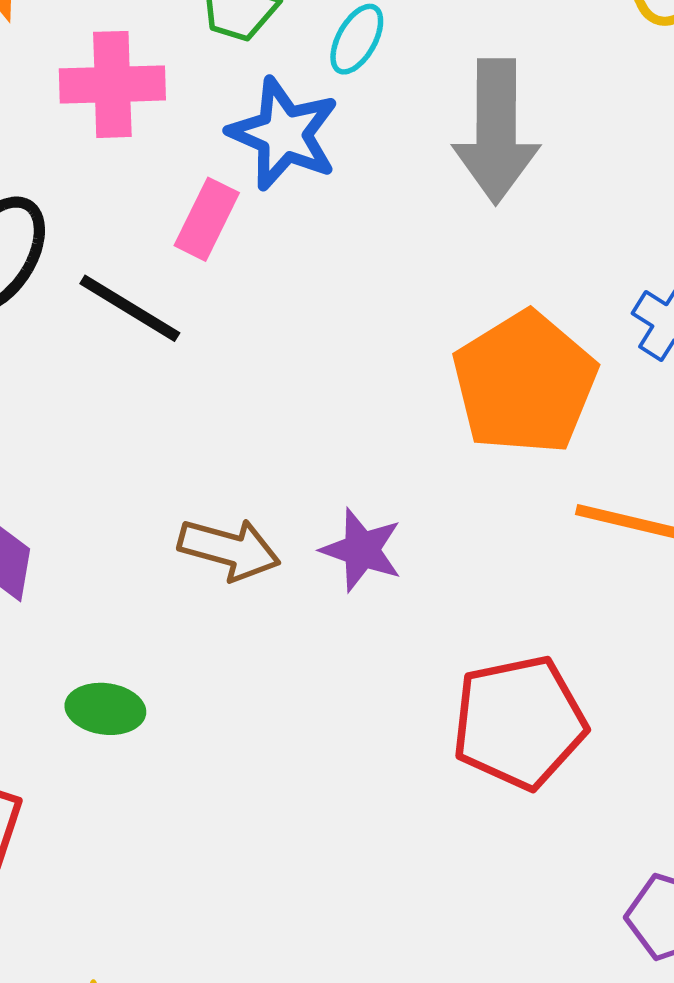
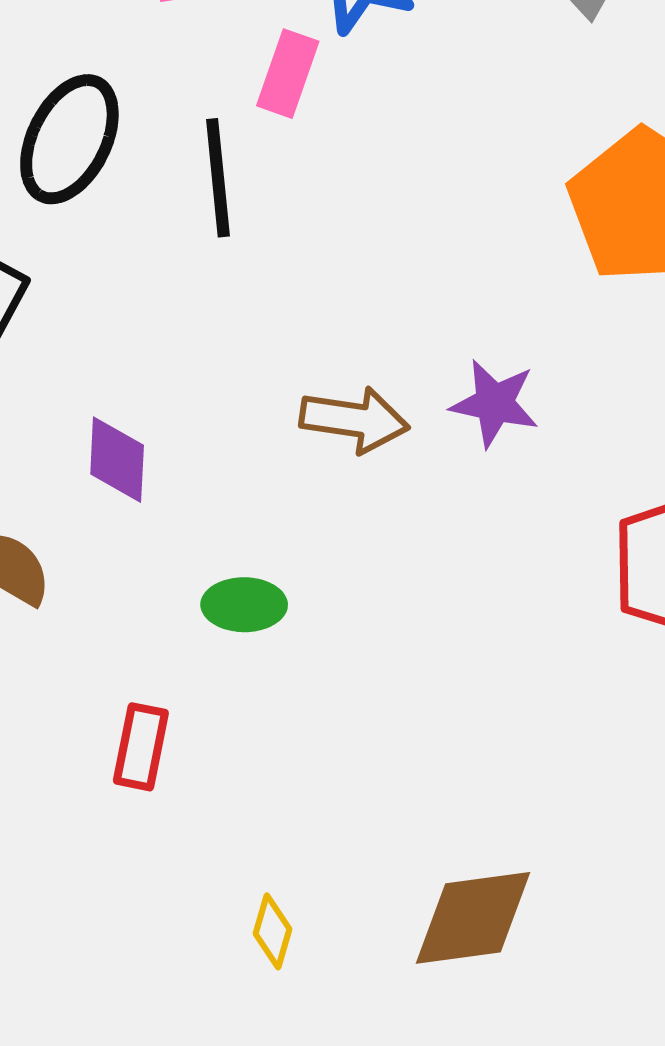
black line: (130, 308) -> (218, 178), turned 60

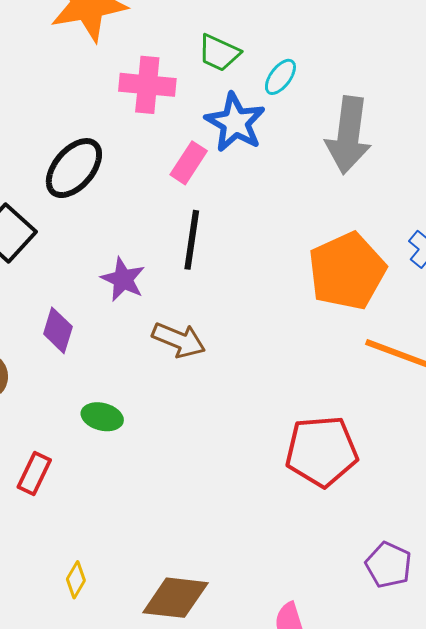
black line: (218, 178) -> (192, 240), moved
purple star: (494, 403) -> (123, 279), moved

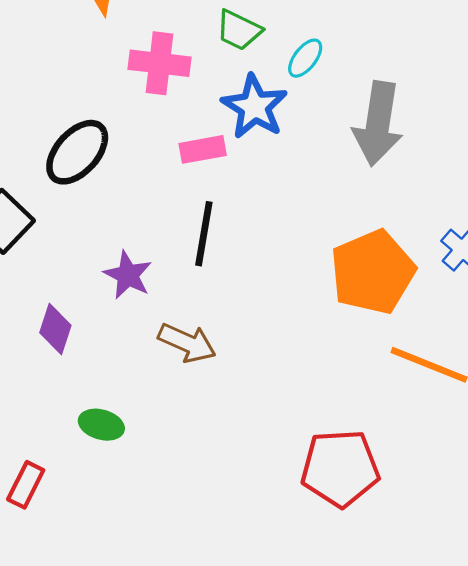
pink rectangle: (189, 163) -> (203, 149), turned 45

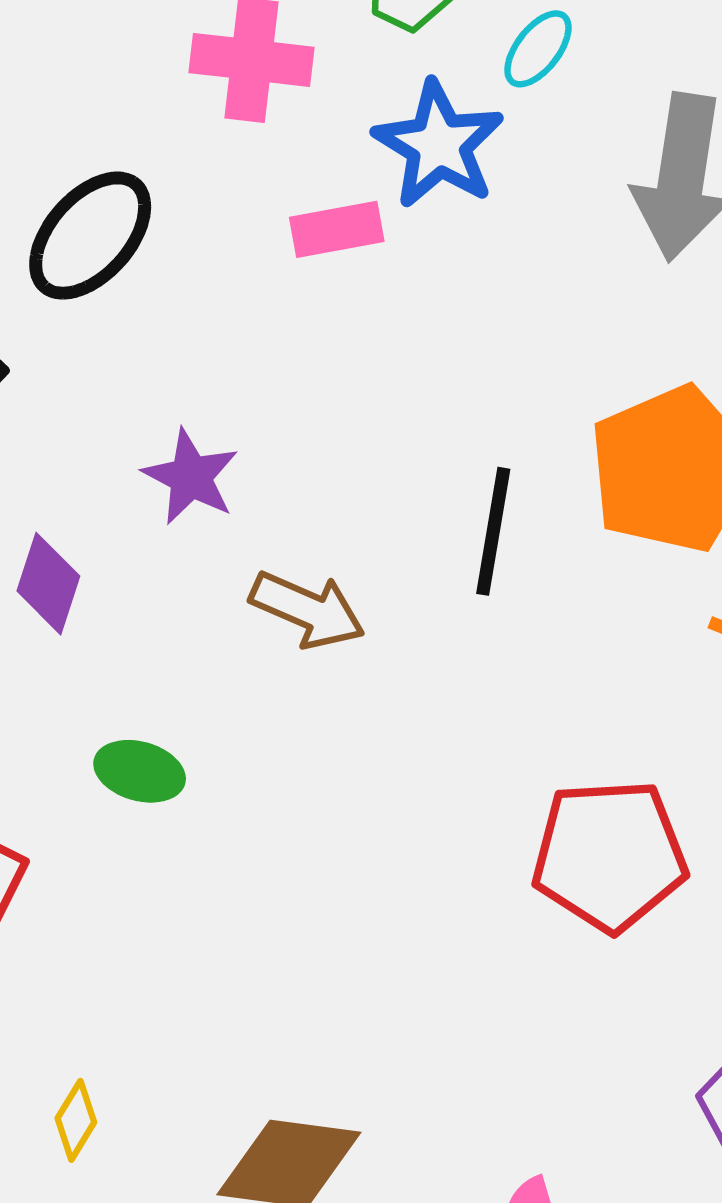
black line: (204, 234) -> (493, 531), moved

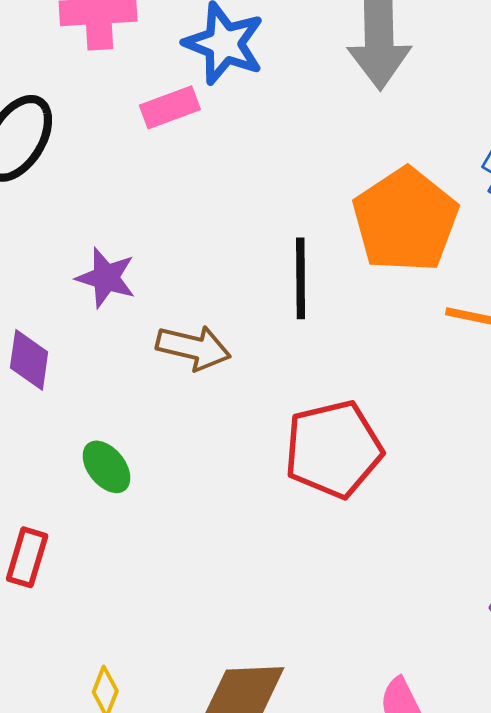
green ellipse: (140, 771) -> (106, 467), turned 46
red pentagon: (609, 855) -> (333, 449), moved

